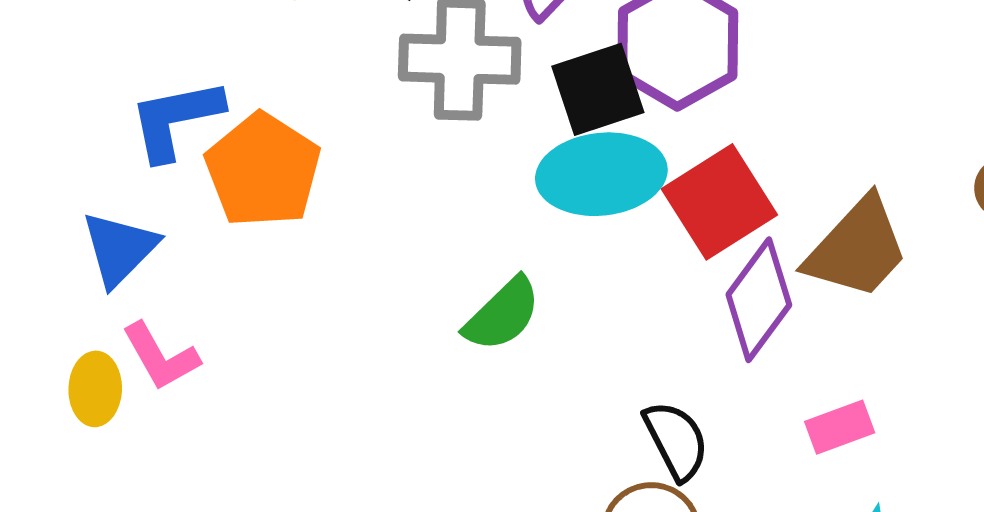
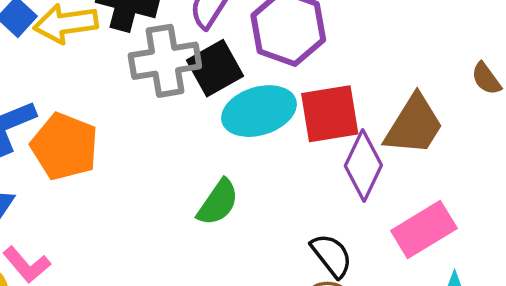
black square: (598, 89) -> (215, 68), moved
red square: (719, 202) -> (330, 114), turned 34
pink rectangle: (840, 427) -> (424, 230), size x1.6

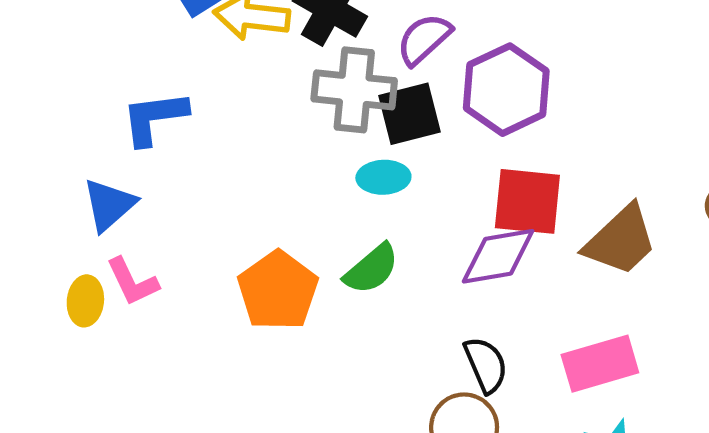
cyan ellipse: (259, 111) -> (383, 177), moved, size x0.6
orange pentagon: (64, 146) -> (278, 291), moved
purple diamond: (363, 166) -> (498, 256), moved, turned 40

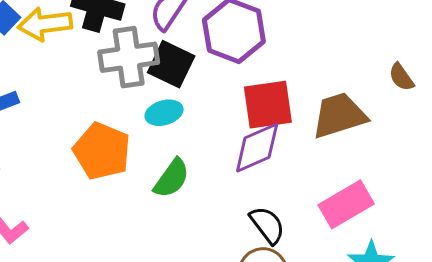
black square: (410, 114) -> (171, 64), turned -36
brown trapezoid: (621, 240) -> (339, 115), turned -140
orange pentagon: (278, 291) -> (102, 151), moved

